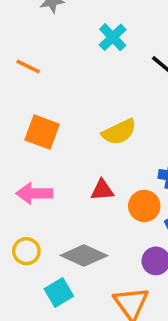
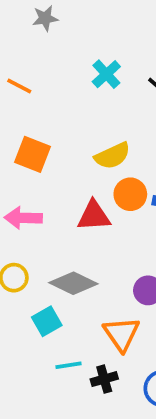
cyan cross: (113, 37) -> (106, 74), moved
red triangle: (102, 190) -> (94, 216), size x1.4
orange circle: (144, 206) -> (130, 194), moved

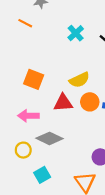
orange line: (19, 86) -> (25, 23), moved
red triangle: (94, 216) -> (63, 103), moved
gray diamond: (73, 283) -> (49, 138), moved

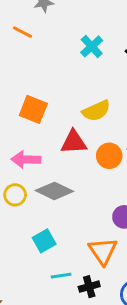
orange circle: (90, 102) -> (109, 156), moved
yellow circle: (23, 150) -> (15, 195), moved

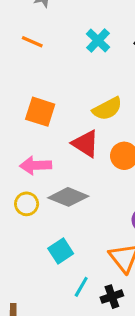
orange line: (23, 32) -> (32, 42), moved
red triangle: (74, 142) -> (85, 144), turned 40
cyan line: (61, 276) -> (81, 287), turned -48

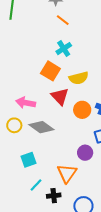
cyan cross: (98, 40) -> (64, 49), moved
orange line: (32, 42) -> (63, 20), moved
orange square: (40, 112) -> (50, 71), moved

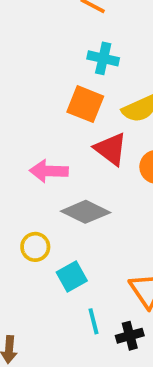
cyan cross: (64, 49) -> (103, 58), turned -35
yellow circle: (14, 125) -> (35, 247), moved
cyan line: (36, 185) -> (94, 321), turned -48

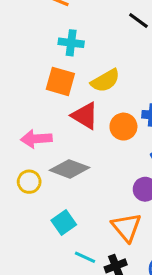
yellow circle: (35, 247) -> (29, 182), moved
cyan line: (94, 321) -> (85, 257), turned -45

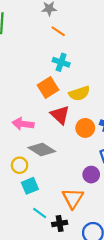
orange square: (60, 81) -> (48, 87), turned 30
yellow circle: (29, 182) -> (20, 165), moved

